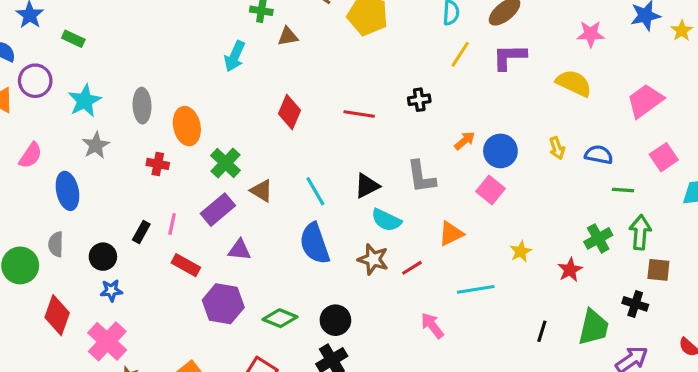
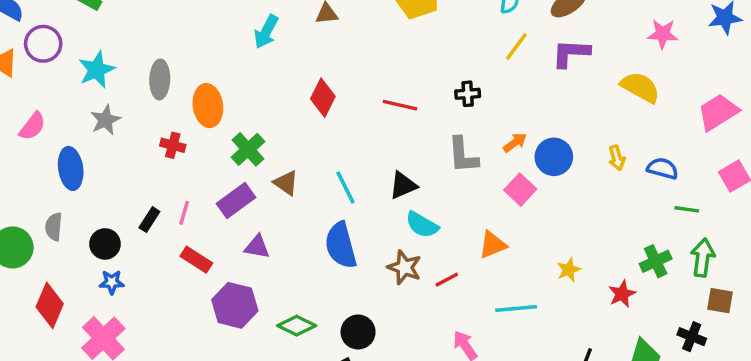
gray L-shape: (421, 177) -> (463, 155), moved
pink square: (490, 190) -> (520, 190), moved

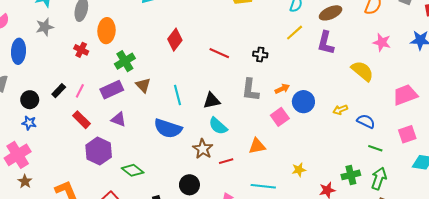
purple L-shape: (571, 53) -> (326, 43), turned -90
yellow arrow: (617, 158) -> (340, 110), turned 72
blue semicircle: (341, 245) -> (168, 128), turned -68
black circle: (358, 332) -> (189, 185), moved

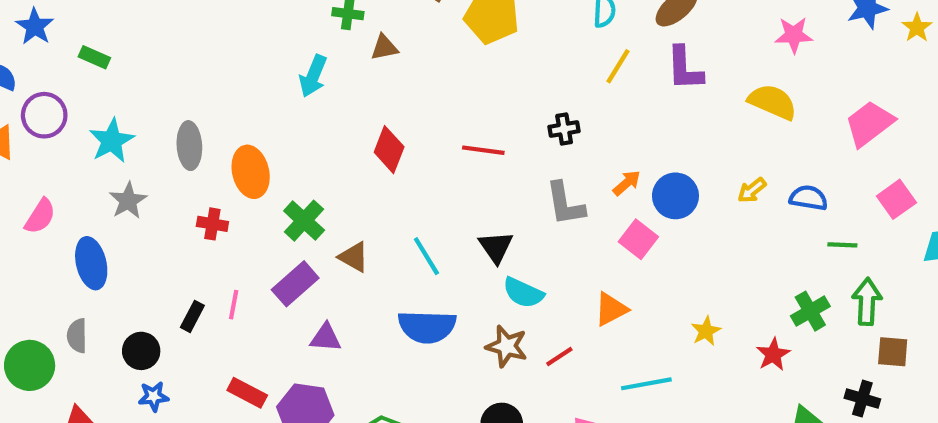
black triangle: (212, 101) -> (496, 247), turned -36
red rectangle: (81, 120) -> (247, 393), moved

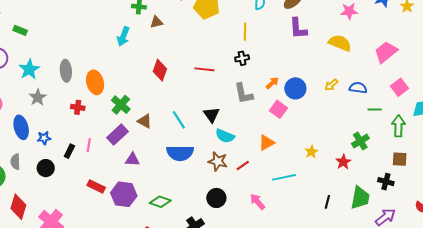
yellow line: (618, 66) -> (245, 32), moved, turned -30
green arrow: (867, 302) -> (398, 126), moved
blue star: (153, 396) -> (44, 138), moved

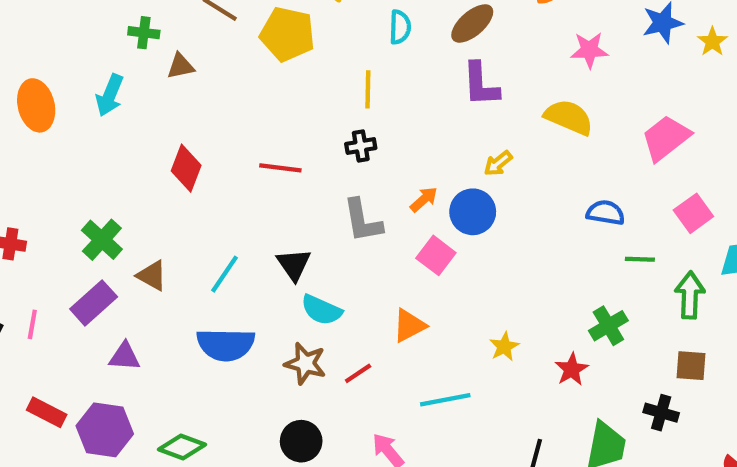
orange ellipse: (95, 82) -> (36, 105), moved
yellow arrow: (331, 85) -> (498, 163), moved
cyan line: (179, 120) -> (224, 274), turned 66

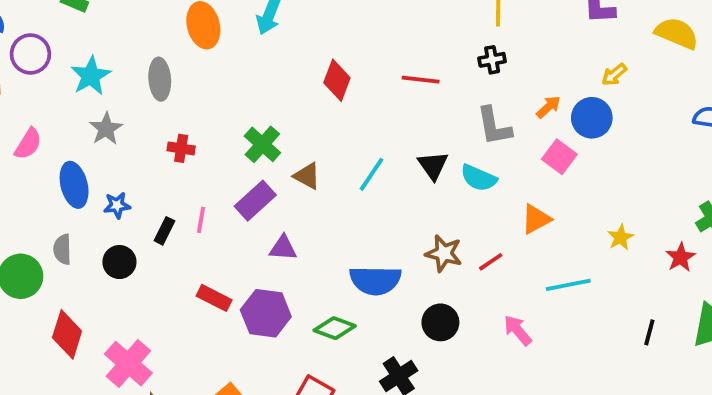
cyan semicircle: (321, 310) -> (479, 178), moved
blue semicircle: (226, 345) -> (375, 280), moved

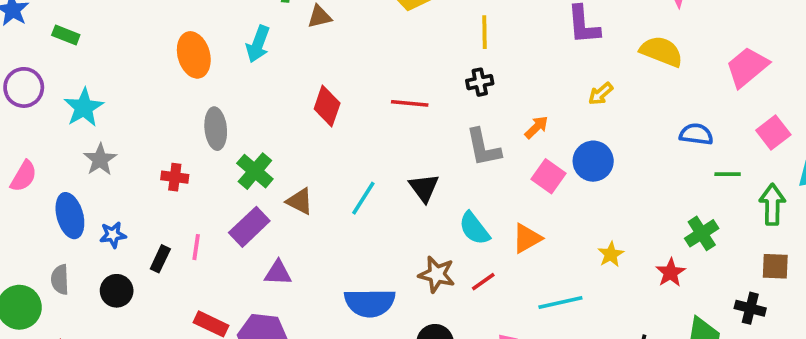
gray ellipse: (160, 79) -> (216, 129), moved
blue circle: (592, 118) -> (593, 161), moved
cyan semicircle: (479, 178) -> (474, 228), moved, turned 30

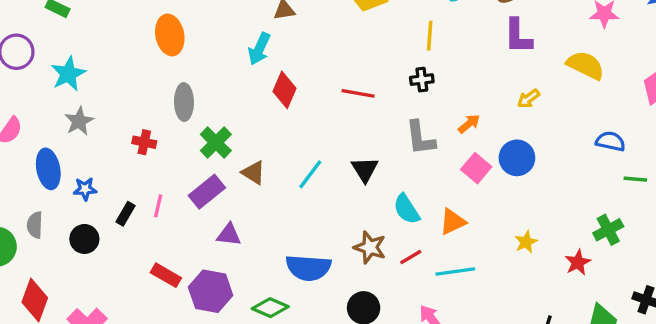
cyan arrow: (258, 44) -> (259, 49), moved
cyan line: (560, 303) -> (455, 271), moved

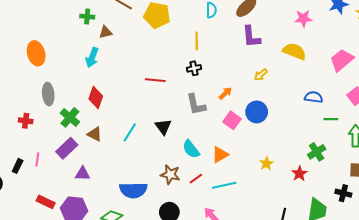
red diamond: (285, 90) -> (96, 97), moved

